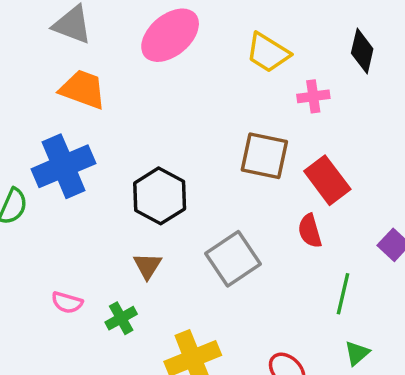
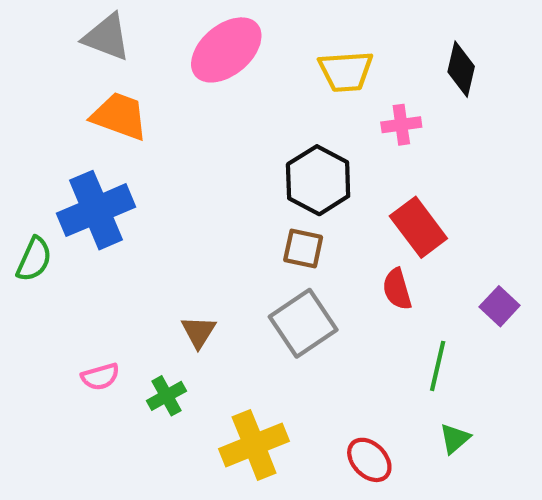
yellow trapezoid: (268, 53) -> (346, 71), turned -36
brown square: (264, 156) -> (303, 249), moved, size x0.7
black hexagon: (160, 196) -> (318, 180), moved
pink semicircle: (67, 302) -> (100, 377), turned -32

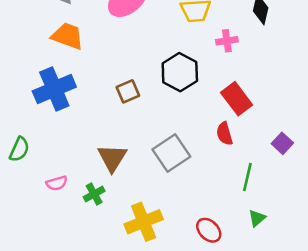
brown square: (303, 249) -> (128, 91), moved, turned -35
green semicircle: (34, 259) -> (19, 149), moved
brown triangle: (199, 332) -> (112, 158), size x1.5

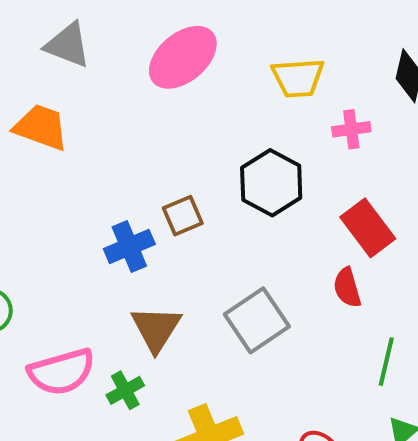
orange trapezoid: (68, 36) -> (41, 127), moved
blue cross: (54, 89) -> (129, 246), moved, size x0.7
pink semicircle: (57, 183) -> (62, 372), size x1.8

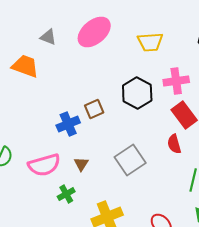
gray triangle: (68, 45) -> (48, 37), moved, size x0.7
pink cross: (351, 129) -> (176, 81), moved, size x1.4
brown triangle: (156, 329) -> (81, 164), size x0.6
pink semicircle: (62, 372) -> (44, 165), moved

